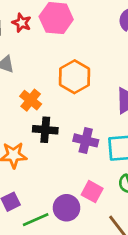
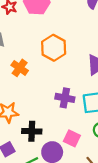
black cross: (45, 130) -> (32, 131), moved

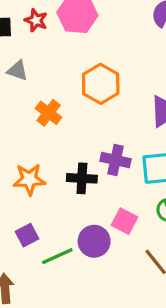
black cross: (32, 131) -> (82, 178), moved

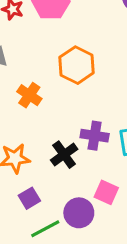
black cross: (82, 178) -> (64, 155), turned -36
purple square: (27, 235) -> (29, 198), moved

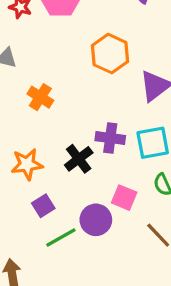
orange hexagon: (77, 65) -> (110, 54), moved

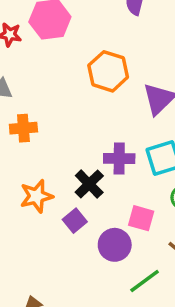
orange cross: (40, 97) -> (23, 128), moved, turned -30
purple square: (43, 206) -> (75, 221), moved
green line: (61, 238) -> (145, 281), moved

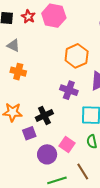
purple cross: (119, 159) -> (69, 90), moved

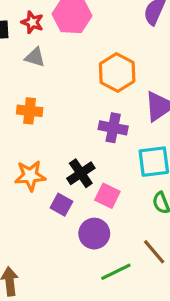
gray triangle: (13, 45) -> (35, 57), moved
purple square: (29, 133) -> (61, 205), turned -32
pink square: (67, 145) -> (107, 196), moved

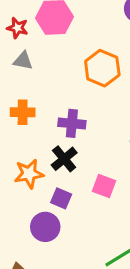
purple cross: (113, 128) -> (72, 123), moved
black cross: (81, 173) -> (64, 159), moved
purple circle: (94, 234) -> (45, 227), moved

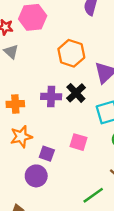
gray triangle: (23, 61) -> (11, 52), turned 35
orange cross: (23, 112) -> (15, 104), moved
black cross: (64, 159) -> (76, 93), moved

